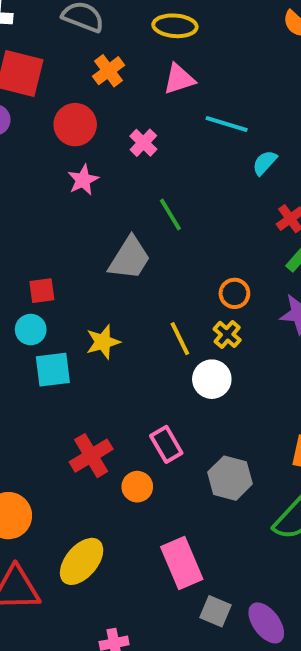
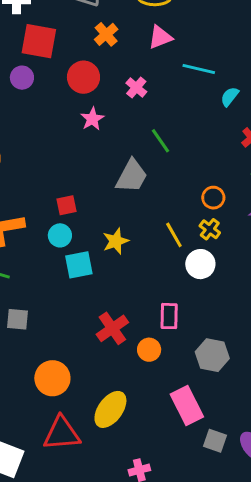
pink rectangle: (166, 444) -> (169, 316), turned 35
gray hexagon: (230, 478) -> (212, 355), moved

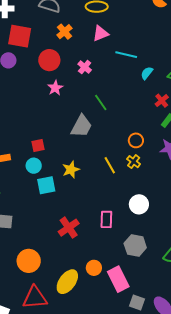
white circle: (200, 264) -> (139, 204), moved
orange circle: (149, 350) -> (94, 268), moved

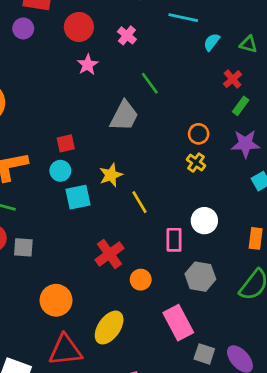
yellow line: (110, 165) -> (139, 202), moved
pink rectangle: (106, 219) -> (174, 240), moved
orange circle: (94, 268) -> (141, 280), moved

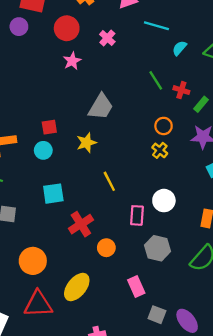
red cross: (233, 79) -> (181, 90), moved, turned -35
green line: (150, 83) -> (156, 80), moved
yellow star: (111, 175) -> (86, 143), moved
cyan square: (78, 197) -> (53, 194), moved
pink rectangle: (178, 323) -> (136, 286), size x0.7

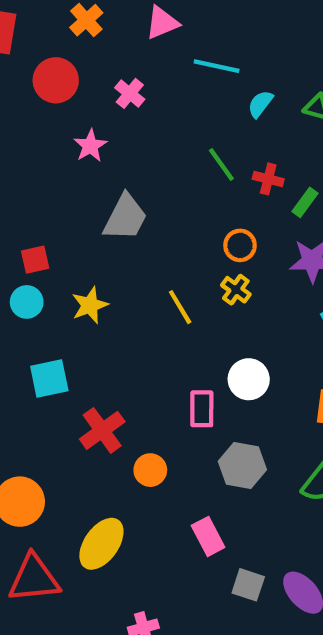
pink star: (72, 61) -> (90, 146), moved
yellow star: (86, 143) -> (90, 305), moved
yellow line: (109, 181) -> (180, 307), moved

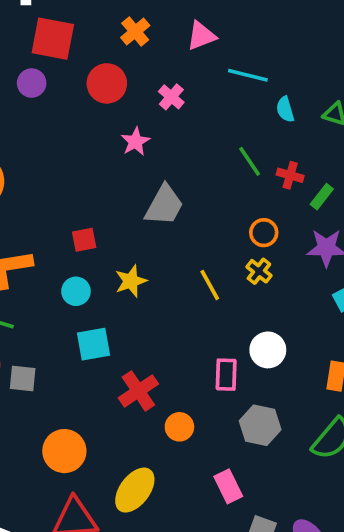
cyan semicircle: (260, 104) -> (285, 109), turned -55
cyan circle: (27, 302) -> (76, 291), moved

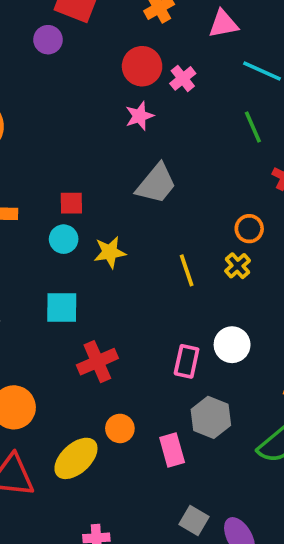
red circle: (107, 83) -> (142, 66), moved
green line: (250, 161) -> (253, 127), moved
cyan circle: (76, 291) -> (64, 239), moved
orange circle: (179, 427) -> (120, 428), moved
pink rectangle: (228, 486) -> (172, 450), moved

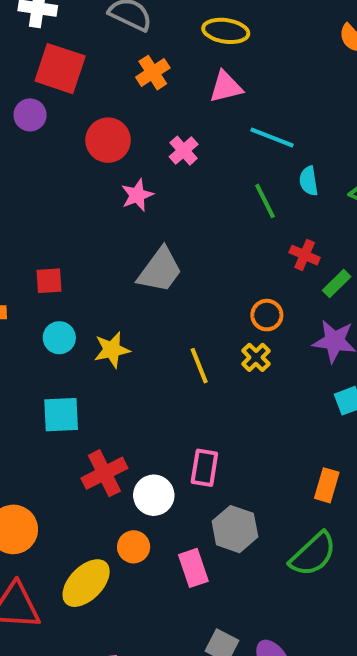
red circle: (142, 66) -> (108, 140), moved
red square: (71, 203) -> (49, 281), moved
white circle: (232, 345) -> (154, 495), moved

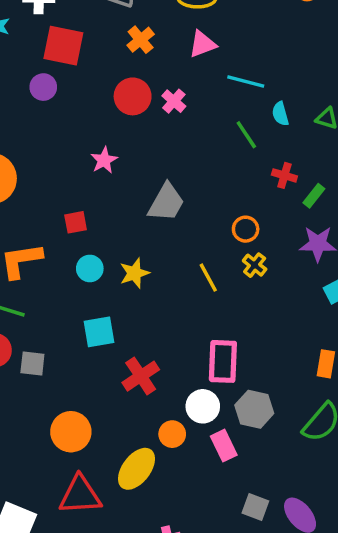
red circle: (108, 140) -> (133, 96), moved
pink star: (137, 195) -> (104, 160), moved
orange circle: (267, 315) -> (246, 229), moved
pink rectangle: (204, 468) -> (223, 361), size x1.4
white circle: (154, 495) -> (203, 406), moved

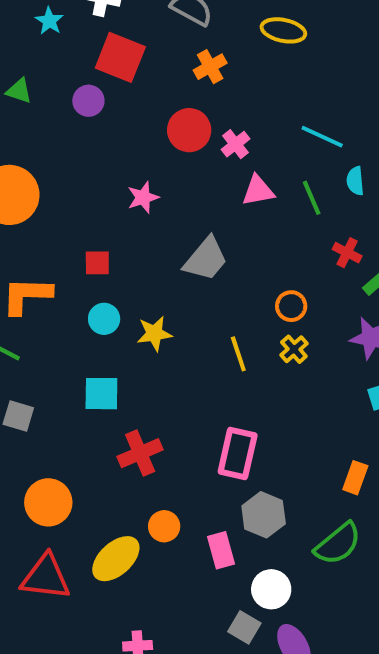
pink triangle: (202, 44) -> (258, 191), moved
white circle: (203, 406) -> (271, 589), moved

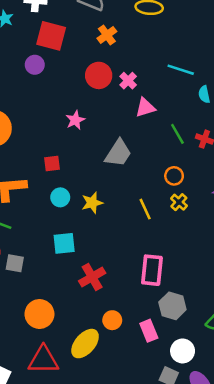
green line: (312, 198) -> (177, 134), moved

